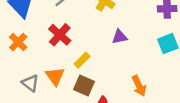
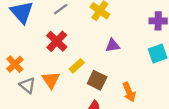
orange cross: (18, 42) -> (15, 64), moved
brown square: (84, 86) -> (97, 80), moved

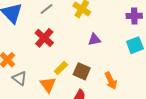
yellow rectangle: (77, 66) -> (61, 68), moved
orange triangle: (51, 80) -> (48, 85), moved

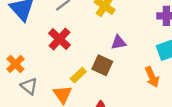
brown square: (82, 71) -> (102, 65), moved
orange arrow: (111, 81) -> (152, 77), moved

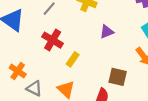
brown square: (102, 65) -> (118, 77), moved
yellow rectangle: (78, 75) -> (73, 59), moved

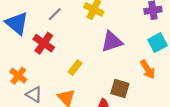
purple triangle: (107, 32) -> (112, 42), size x1.5
red cross: (53, 40) -> (44, 43), moved

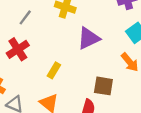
red cross: (44, 43) -> (18, 49), turned 30

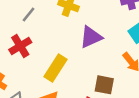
yellow rectangle: (54, 70) -> (56, 68), size x1.6

